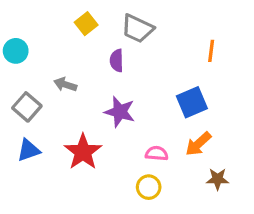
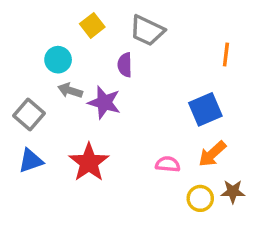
cyan circle: (16, 51) -> (58, 60), moved
purple star: (120, 112) -> (104, 102), moved
yellow circle: (149, 187) -> (200, 198), moved

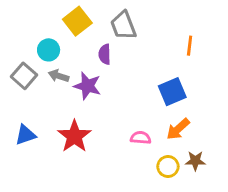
yellow square: (92, 25) -> (77, 21), size x1.4
gray trapezoid: (147, 31) -> (123, 25), turned 44
gray square: (29, 114) -> (24, 76), moved

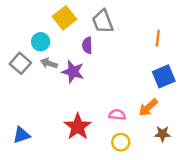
blue square: (172, 92) -> (164, 76), moved
blue triangle: (25, 135) -> (21, 135), moved
red star: (74, 136) -> (78, 127), moved
yellow circle: (168, 167) -> (121, 142), moved

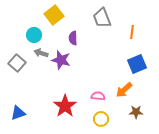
gray trapezoid: (103, 21) -> (102, 18), moved
gray square: (20, 63) -> (17, 63), moved

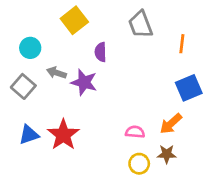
cyan circle: (34, 35) -> (30, 48), moved
red star: (65, 106) -> (63, 135), moved
brown star: (136, 112) -> (167, 154), moved
blue triangle: (18, 113) -> (29, 135), moved

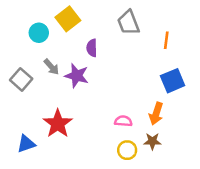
cyan circle: (30, 48) -> (39, 33), moved
gray arrow: (56, 73) -> (51, 67), turned -150
orange arrow: (171, 124) -> (156, 114), turned -30
blue triangle: (29, 135) -> (26, 144), moved

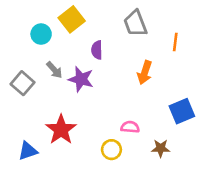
blue square: (173, 81) -> (182, 111), moved
orange arrow: (156, 114) -> (145, 73), moved
yellow circle: (127, 150) -> (111, 150), moved

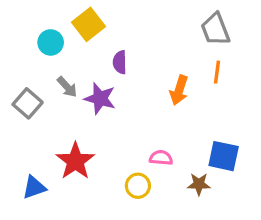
gray trapezoid: (135, 23) -> (215, 29), moved
orange line: (175, 42) -> (217, 72), moved
blue square: (182, 111) -> (224, 156), moved, turned 35

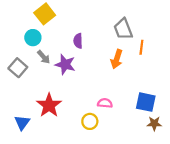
yellow square: (88, 24) -> (45, 14), moved
gray trapezoid: (215, 29) -> (123, 29), moved
cyan circle: (51, 42) -> (33, 38), moved
brown star: (199, 184) -> (154, 124), moved
blue triangle: (34, 187) -> (22, 122), turned -35

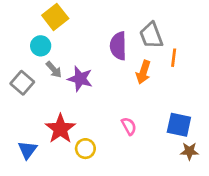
purple semicircle: (78, 41) -> (118, 46), moved, size x1.5
pink semicircle: (105, 103) -> (129, 126), turned 56
yellow circle: (90, 121) -> (85, 149), moved

